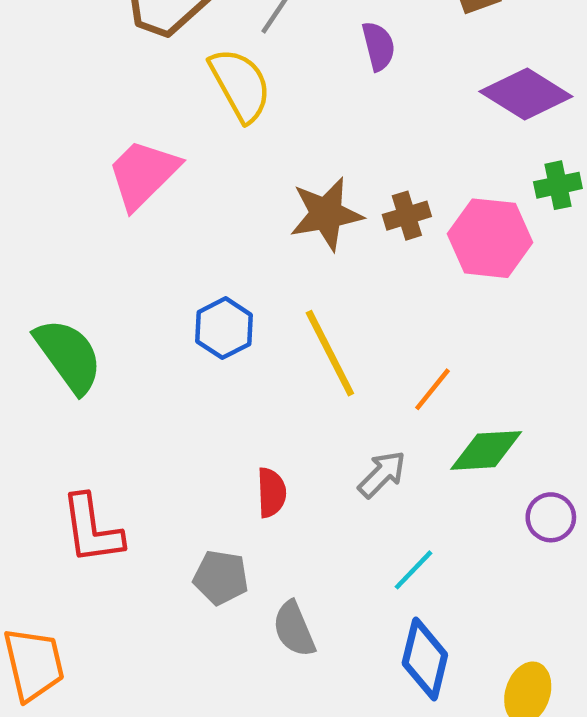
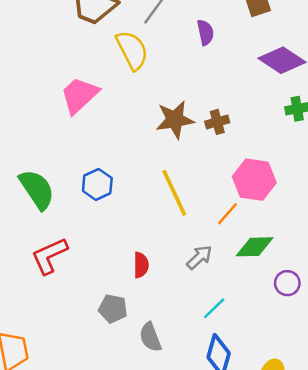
pink hexagon: (490, 238) -> (254, 180), moved
blue hexagon: (224, 328) -> (97, 184), moved
red L-shape: (92, 529) -> (49, 256), moved, turned 72

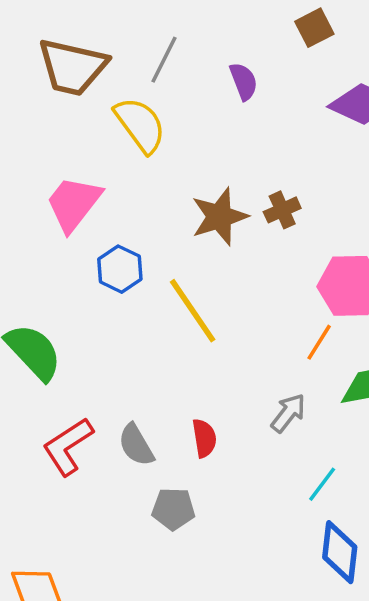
blue hexagon: (97, 184) -> (120, 269), moved
yellow line: (174, 193) -> (193, 311), moved
gray semicircle: (150, 337) -> (136, 445), moved

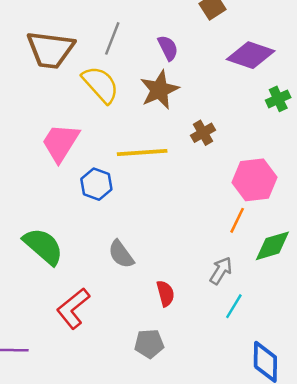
brown star: (219, 217) -> (159, 90), moved
yellow line: (193, 311) -> (142, 153), moved, turned -54
gray semicircle: (136, 445) -> (121, 254), moved
cyan line: (322, 484) -> (234, 306), moved

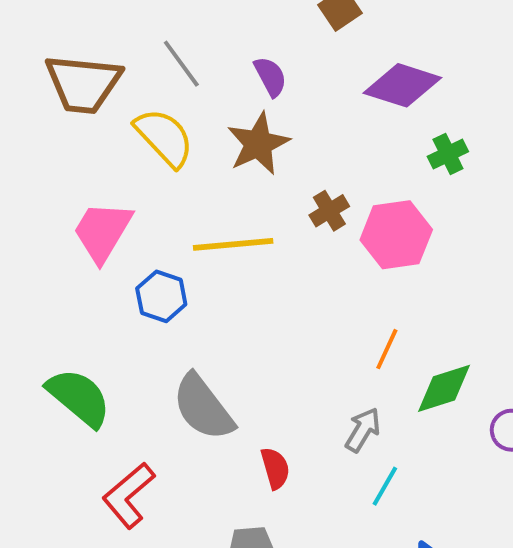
gray line: (112, 38) -> (181, 64), turned -56
pink hexagon: (255, 180) -> (396, 235), moved
gray semicircle: (121, 254) -> (203, 407), size x1.5

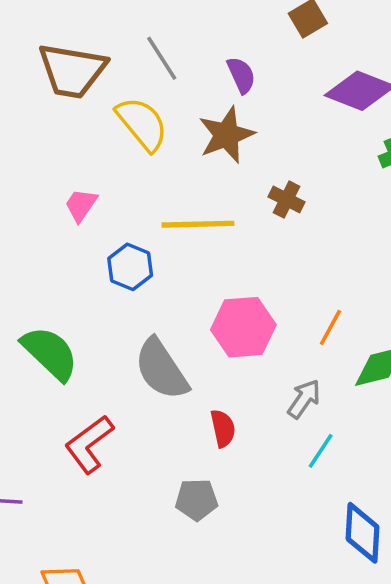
brown cross: (329, 211) -> (287, 199), turned -36
pink trapezoid: (102, 232) -> (81, 205), size x0.6
pink hexagon: (396, 235) -> (243, 327), moved

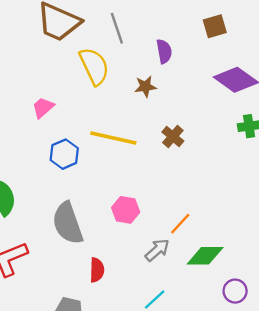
brown star: (226, 135) -> (145, 87), size x0.6
pink hexagon: (243, 327) -> (126, 210), size x0.7
gray arrow: (304, 399) -> (157, 250), moved

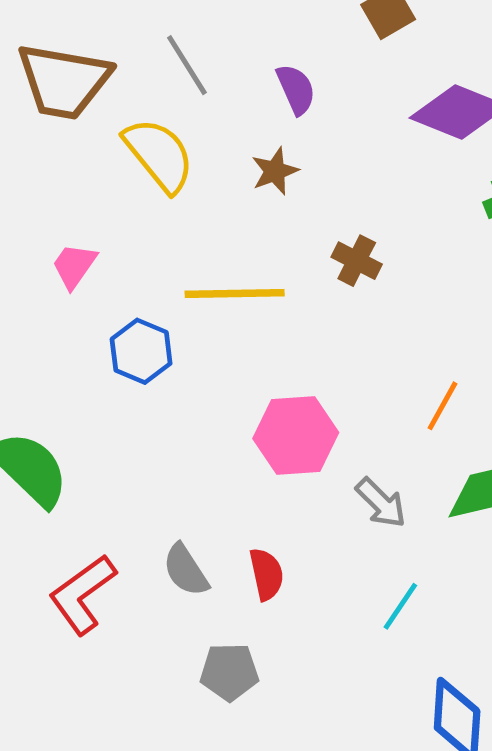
pink hexagon: (126, 210) -> (296, 436), size x1.4
gray semicircle: (68, 223) -> (186, 570), moved, size x0.6
orange line: (180, 224) -> (442, 406), moved
gray arrow: (157, 250) -> (381, 503), turned 100

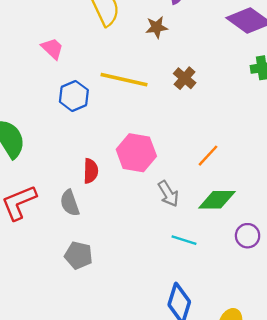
pink trapezoid: (74, 266) -> (52, 49), turned 85
red semicircle: (266, 574) -> (91, 171), moved
cyan line: (400, 606) -> (184, 240), moved, turned 60

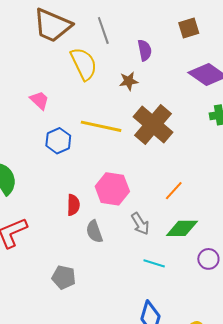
brown cross: (185, 78) -> (153, 124), size x2.0
gray semicircle: (70, 203) -> (94, 232), moved

